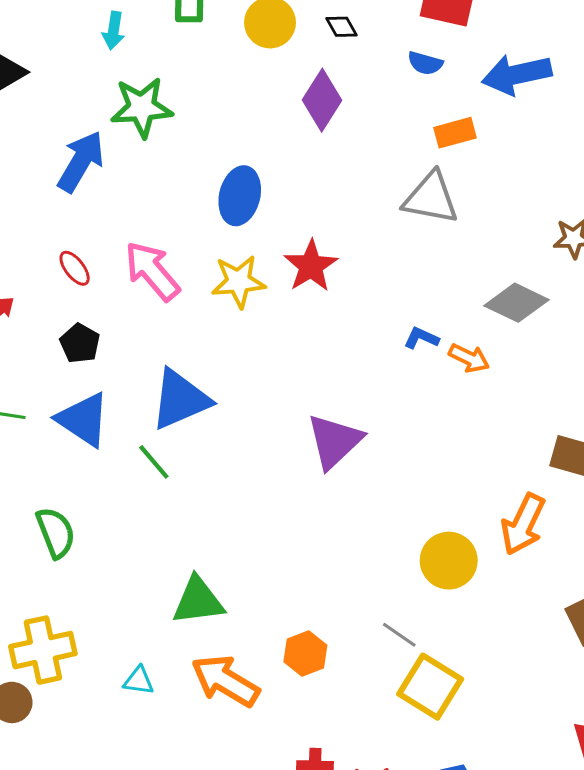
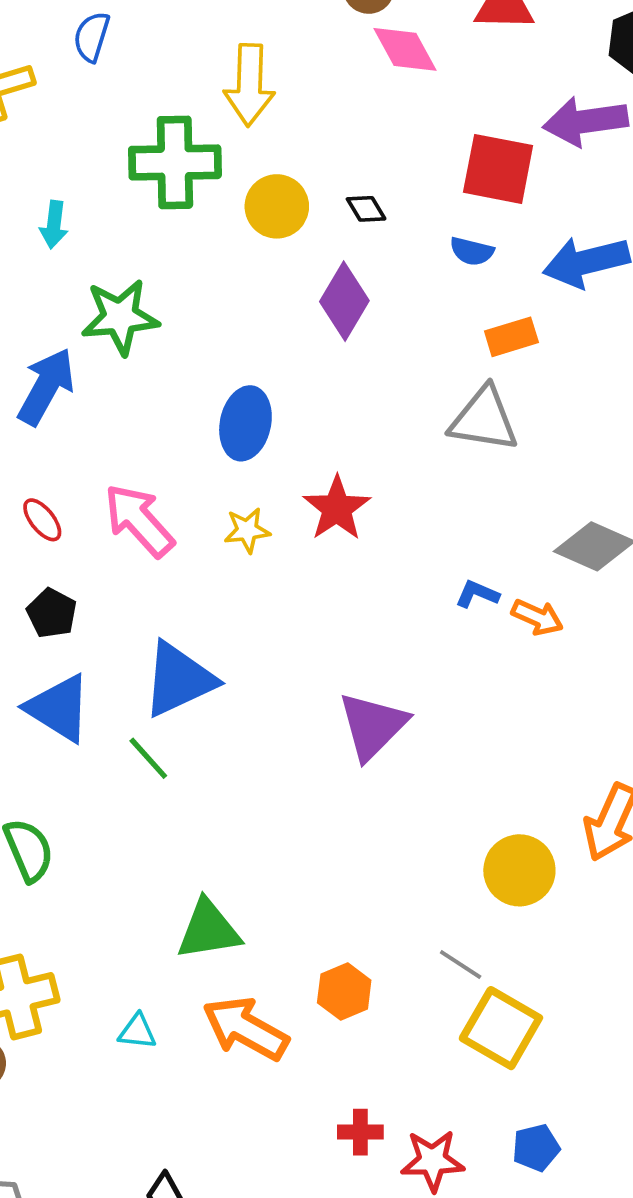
cyan arrow: (114, 31) -> (54, 225), moved
yellow star: (238, 282) -> (247, 530), size x0.7

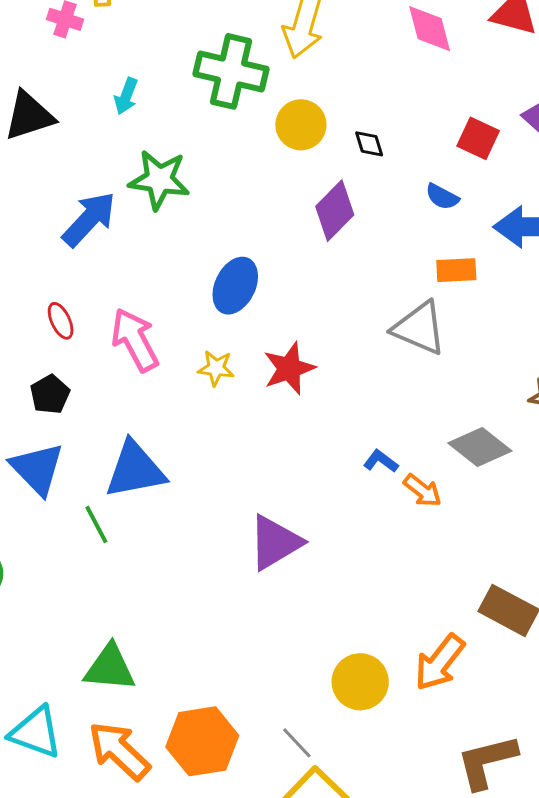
red square: (498, 169) -> (478, 138), size x0.7
orange hexagon: (344, 992) -> (202, 741), size x1.6
cyan triangle: (137, 1032) -> (36, 732), size x1.8

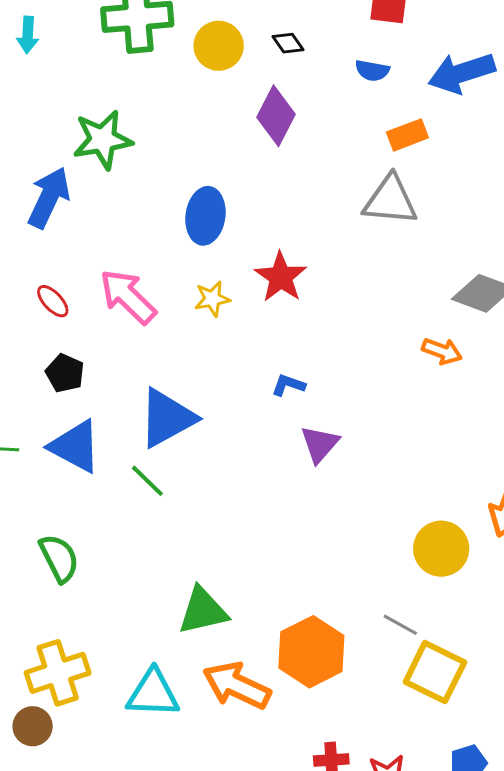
cyan arrow: (126, 96) -> (28, 35), moved
blue L-shape: (381, 461) -> (288, 385), moved
purple triangle: (275, 542) -> (320, 444), size x0.7

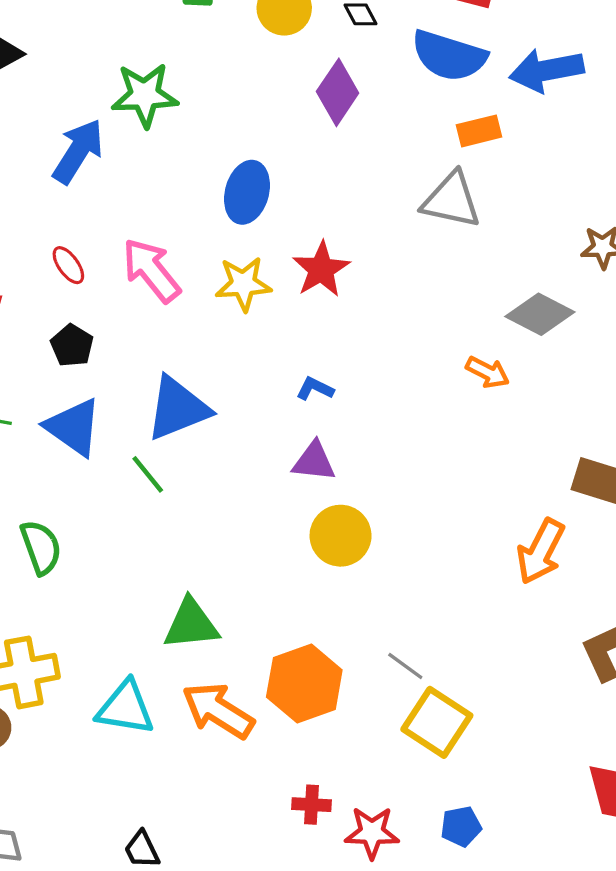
blue semicircle: (372, 71) -> (449, 56), size x2.0
yellow star: (212, 299) -> (243, 284), size x1.4
purple triangle: (320, 444) -> (314, 461), moved, turned 48
yellow circle: (441, 549) -> (341, 536), moved

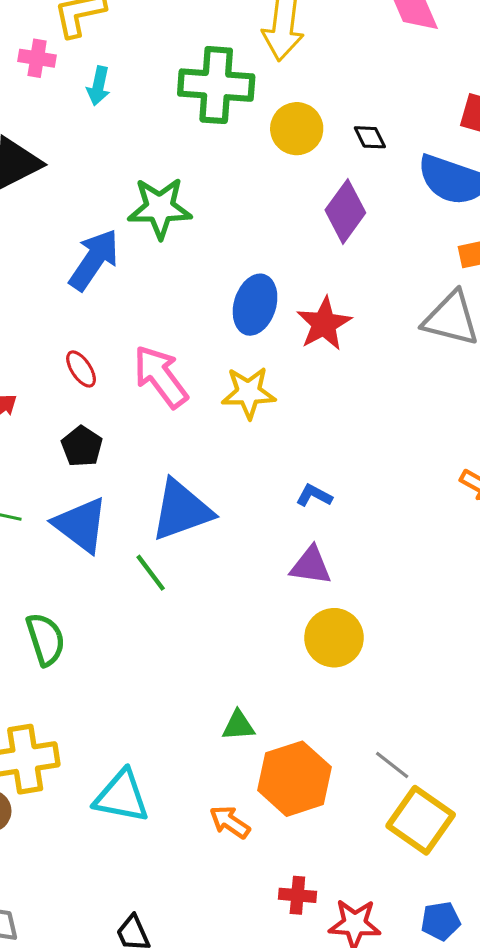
red star: (321, 269) -> (324, 324), moved
green triangle: (191, 624) -> (238, 726), moved, size x0.6
orange arrow: (218, 710) -> (230, 822), moved, size x0.6

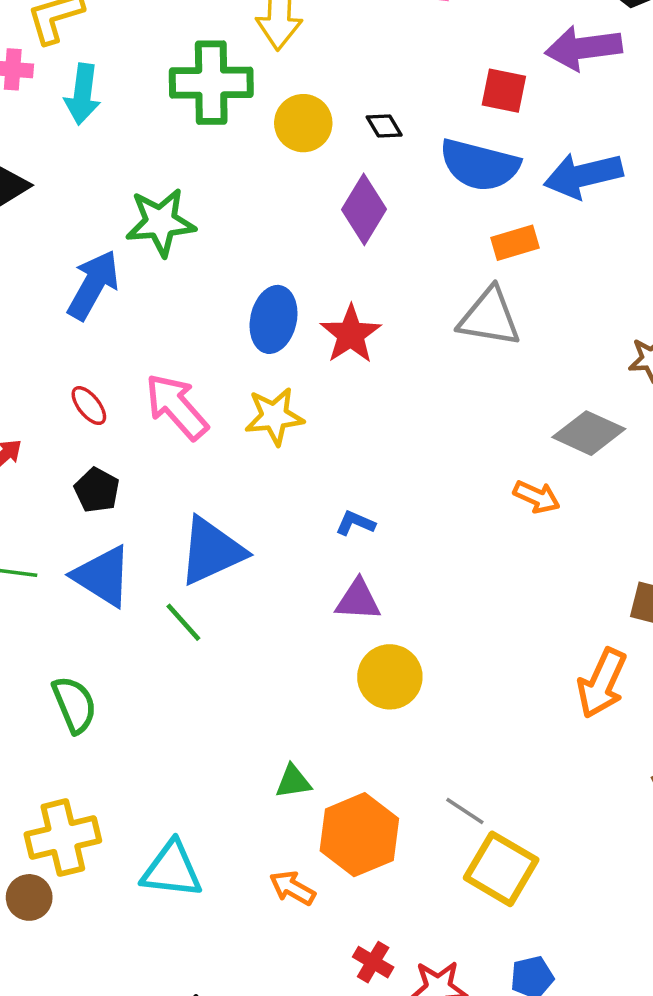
cyan arrow: (98, 86) -> (82, 94), size x1.4
red cross: (297, 895) -> (373, 962), turned 30

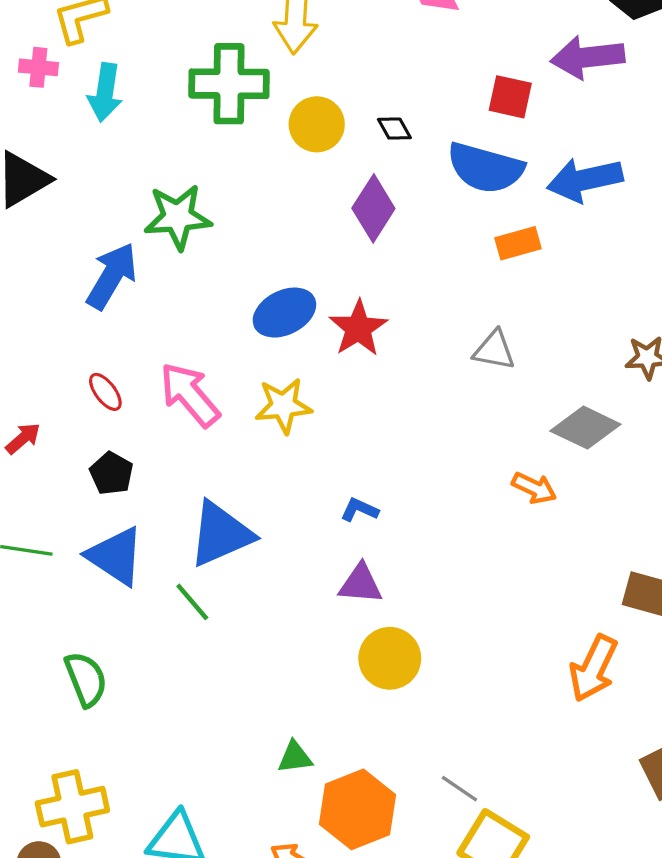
gray triangle: (489, 317) -> (494, 350), moved, size x0.7
blue ellipse: (274, 319) -> (284, 313), turned 50

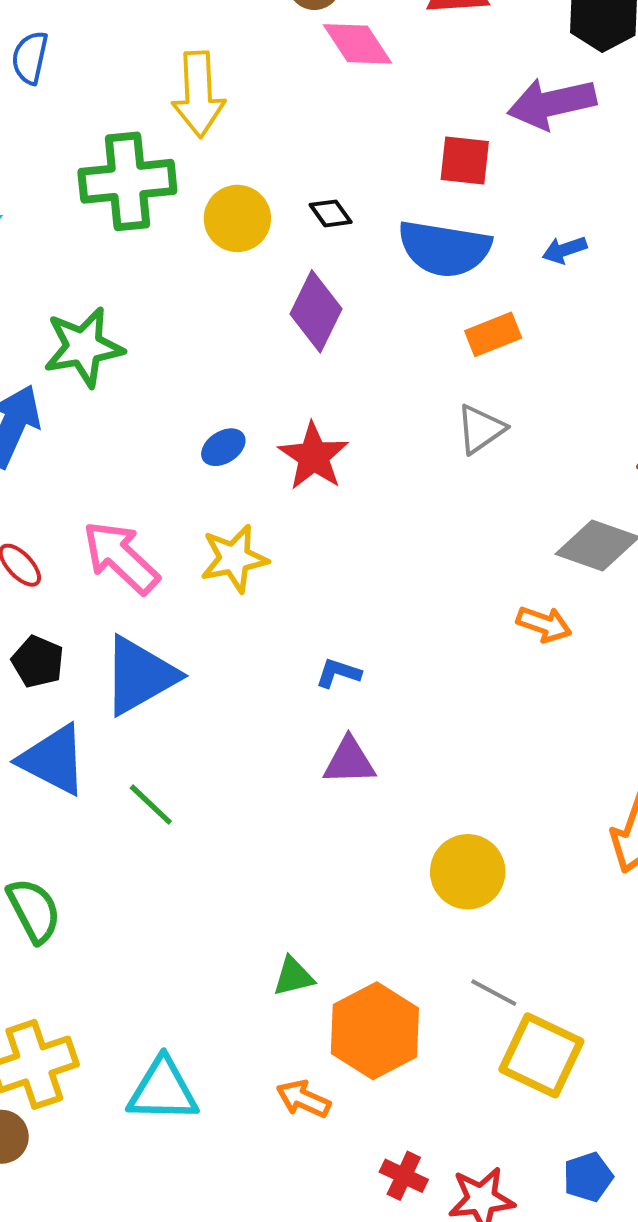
blue arrow: (585, 180) -> (565, 250), size x0.5
blue ellipse: (284, 313) -> (223, 447), size x0.6
gray triangle: (494, 350) -> (481, 429), moved, turned -39
blue triangle: (221, 534) -> (140, 676), moved
yellow circle: (390, 658) -> (468, 872), moved

